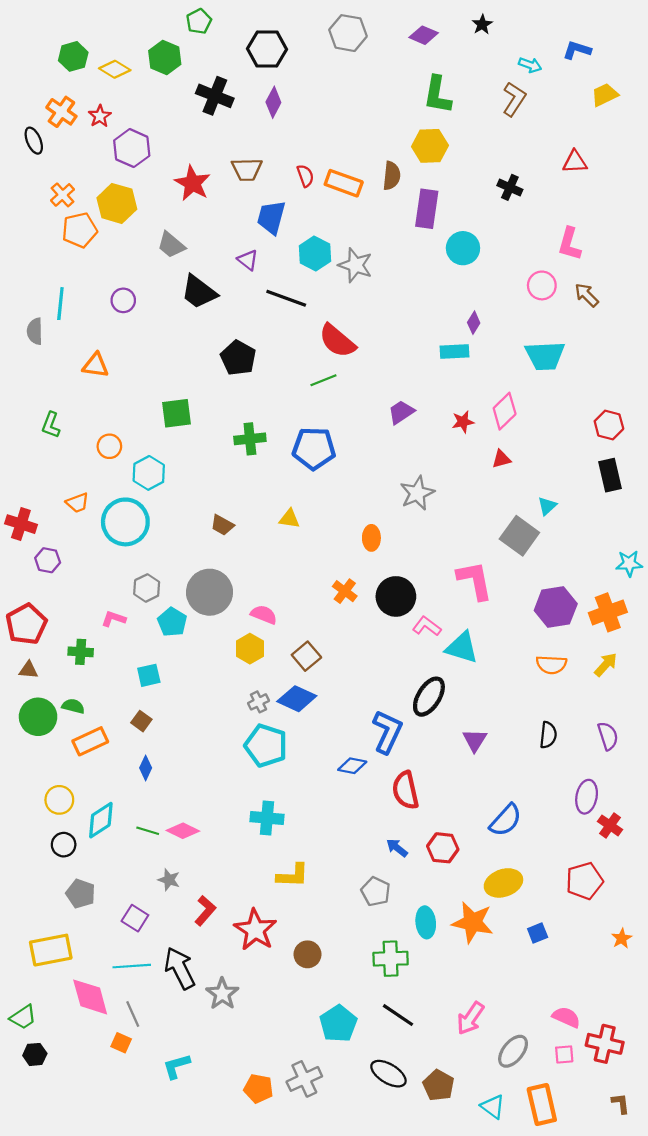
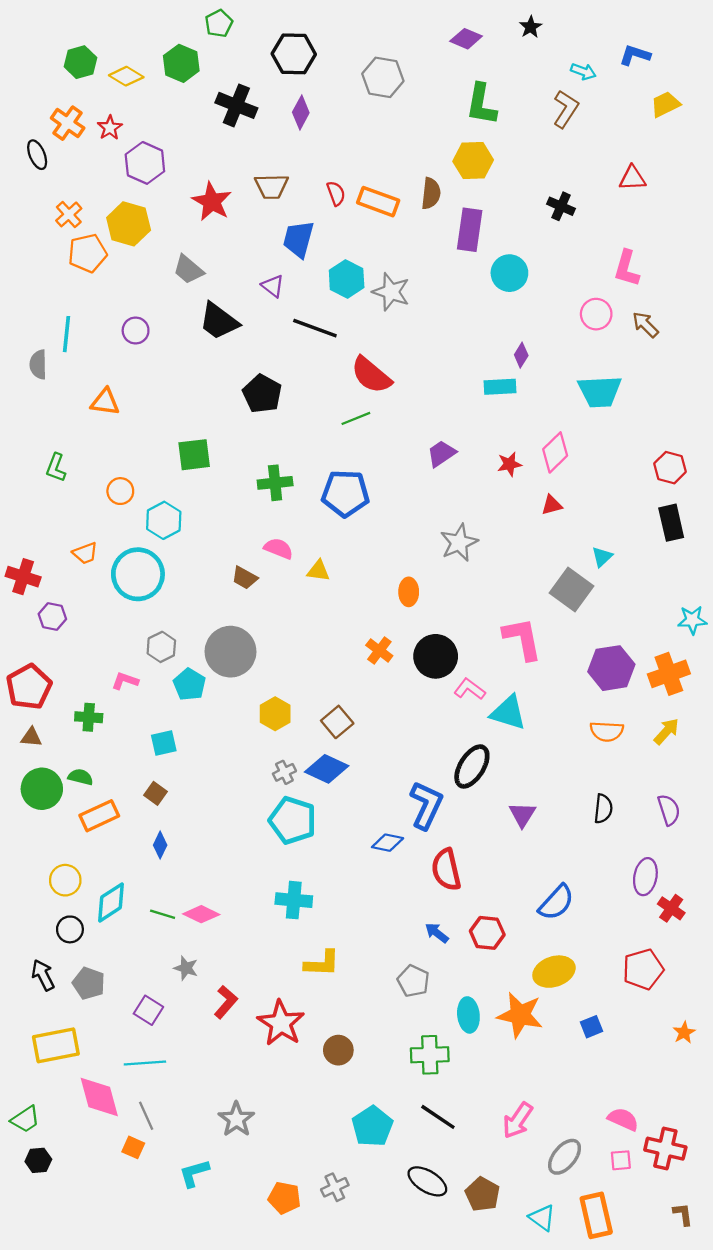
gray hexagon: (348, 33) -> (383, 77), moved
pink semicircle: (264, 615) -> (279, 548), moved
black arrow: (180, 968) -> (43, 975), moved, size x0.7
gray star: (222, 994) -> (236, 1119), moved
gray cross: (304, 1079) -> (335, 1187), size x0.7

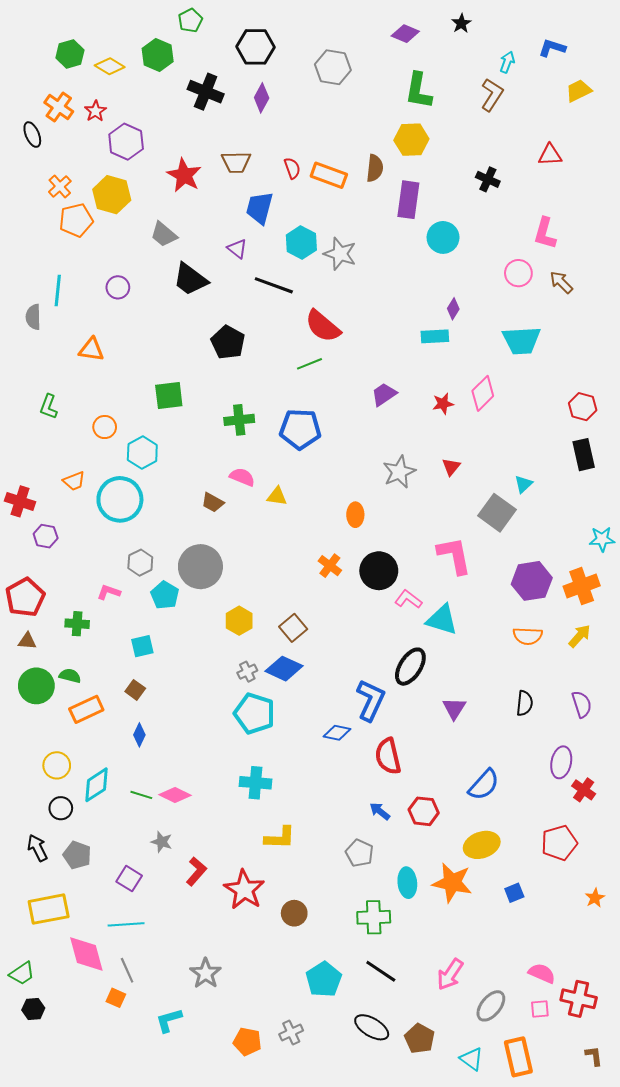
cyan arrow: (583, 71) -> (507, 62), turned -90
red triangle: (552, 505) -> (451, 467), moved, turned -36

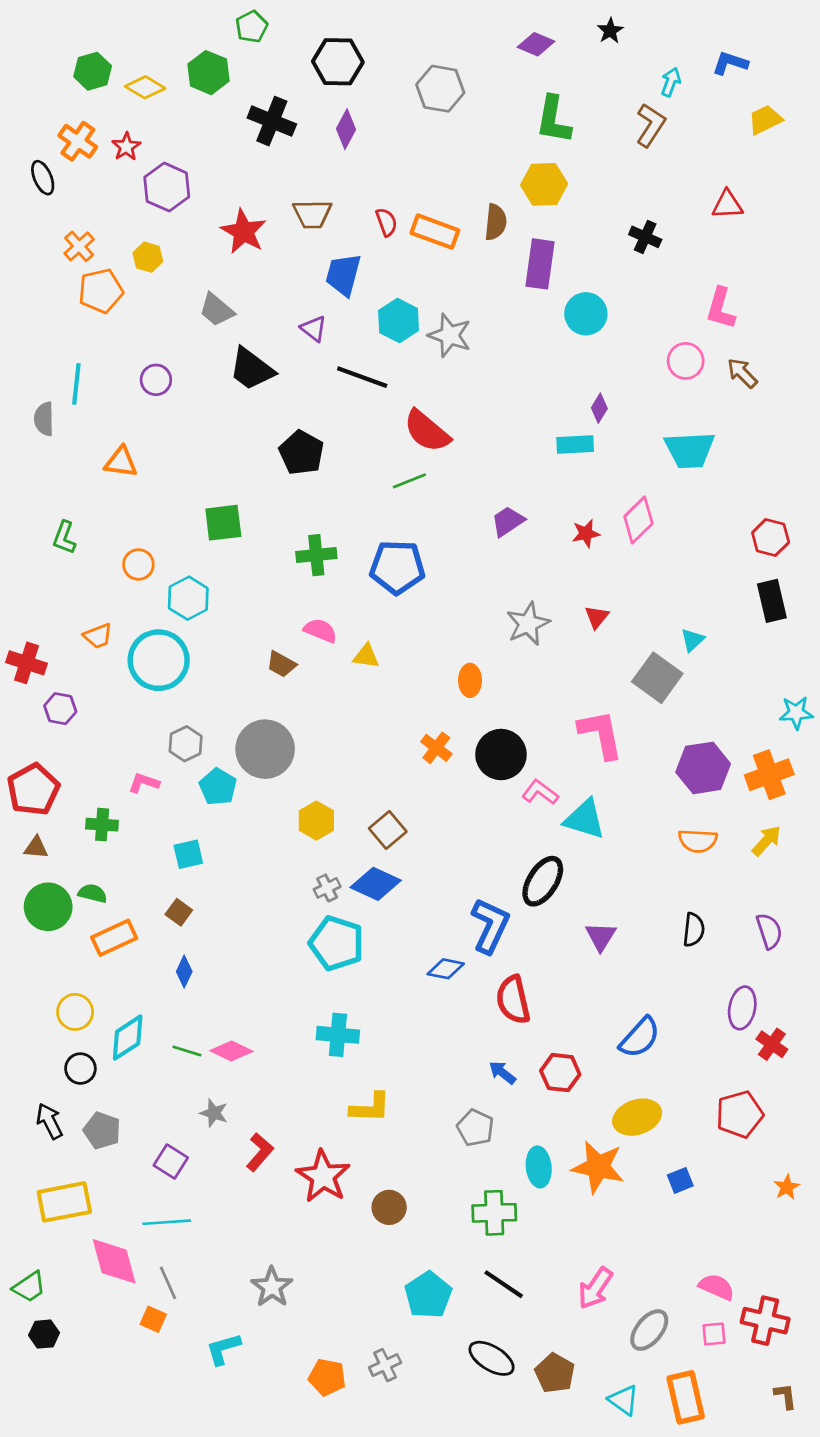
yellow hexagon: (112, 195) -> (148, 257), size x0.6

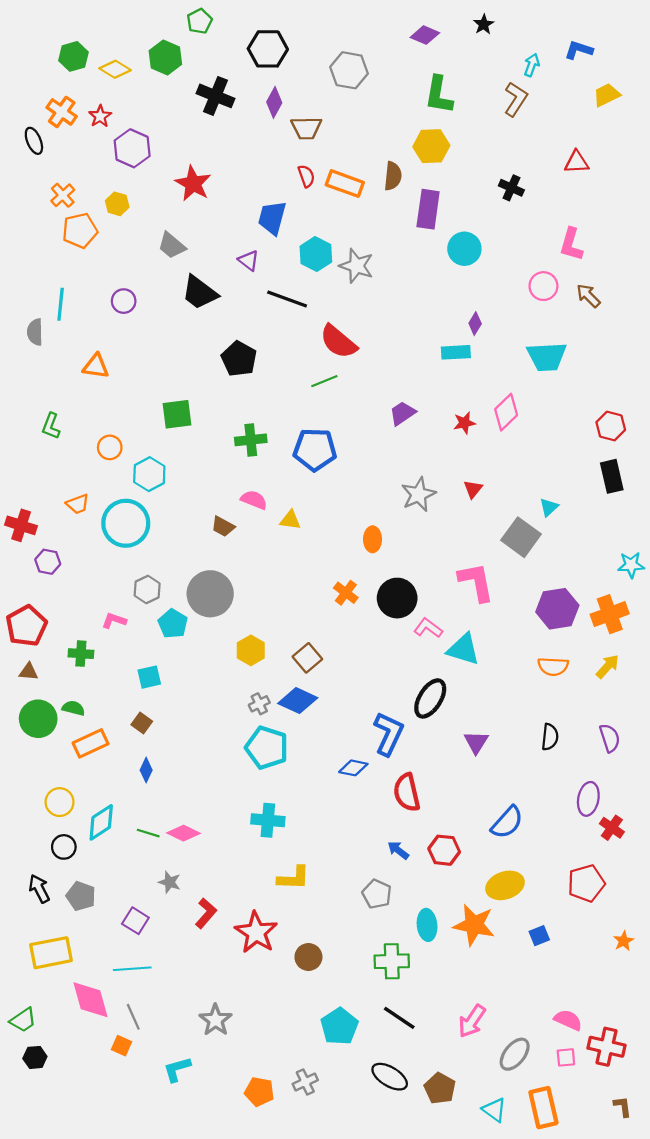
brown trapezoid: (312, 214) -> (306, 128), moved

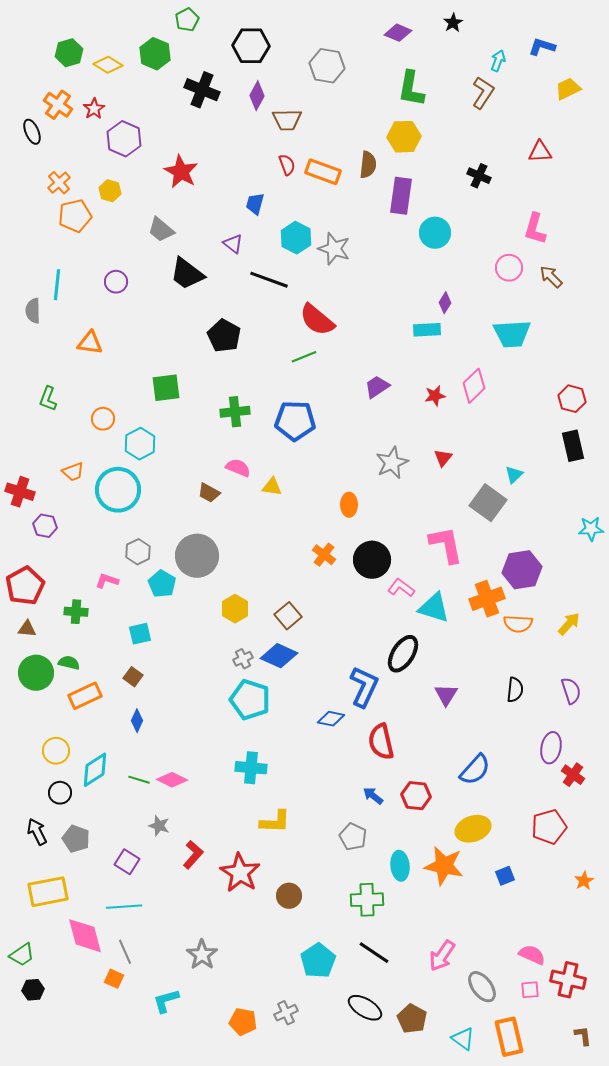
blue trapezoid: (272, 218) -> (255, 204), size x0.7
orange cross: (610, 614) -> (487, 599), moved
gray ellipse: (515, 1054) -> (482, 987), turned -76

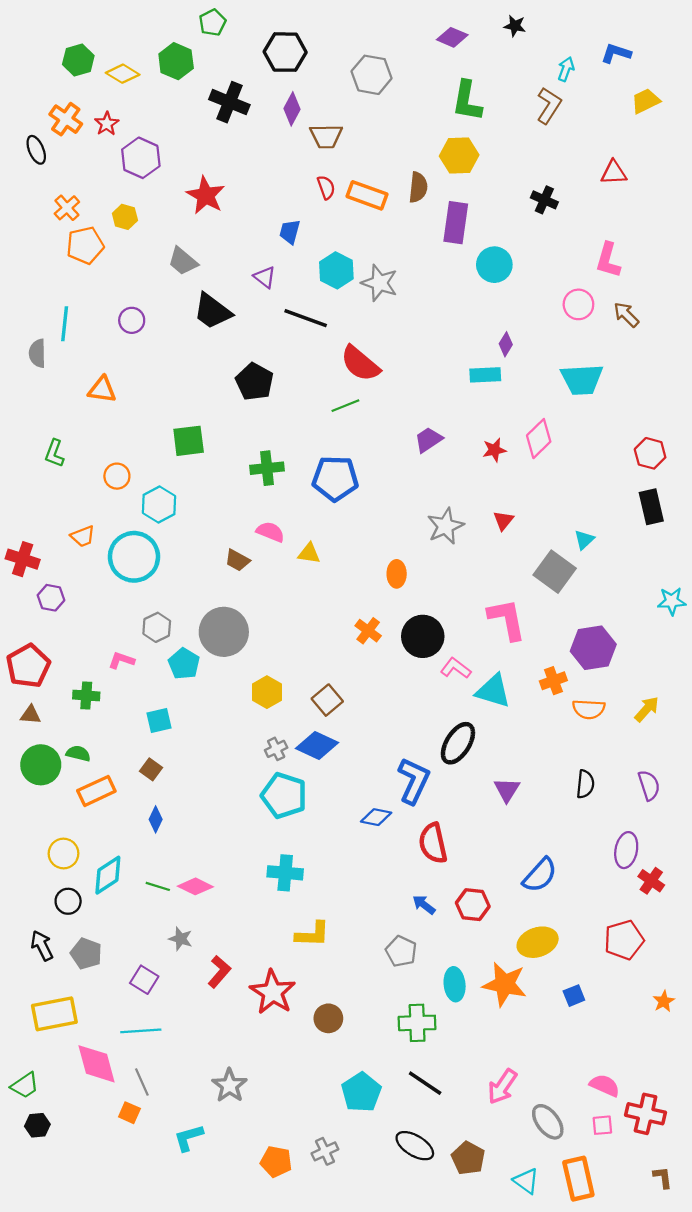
black star: (453, 23) -> (515, 26), turned -30
orange cross: (487, 599) -> (553, 681), size x0.7

